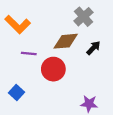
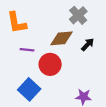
orange L-shape: (18, 24) -> (17, 23), turned 35
blue square: (16, 93) -> (29, 89), moved, size x1.5

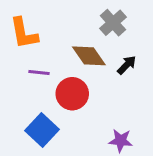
brown diamond: (62, 38) -> (89, 56), turned 60

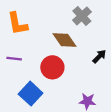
black arrow: (127, 65) -> (99, 56), moved
purple line: (39, 73) -> (14, 59), moved

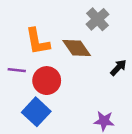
orange L-shape: (17, 24) -> (38, 41), moved
red circle: (52, 67) -> (47, 81), moved

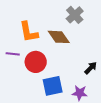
black arrow: (118, 68) -> (91, 68), moved
blue square: (36, 112) -> (53, 86), moved, turned 35

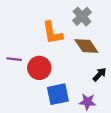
orange L-shape: (29, 32) -> (52, 33), moved
brown diamond: (59, 37) -> (86, 46), moved

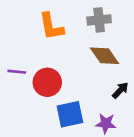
gray cross: (82, 16) -> (99, 20), turned 36
orange L-shape: (52, 33) -> (51, 27), moved

